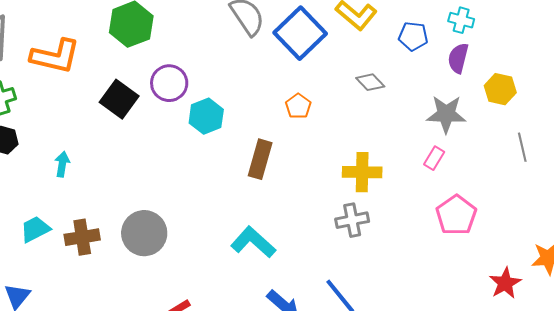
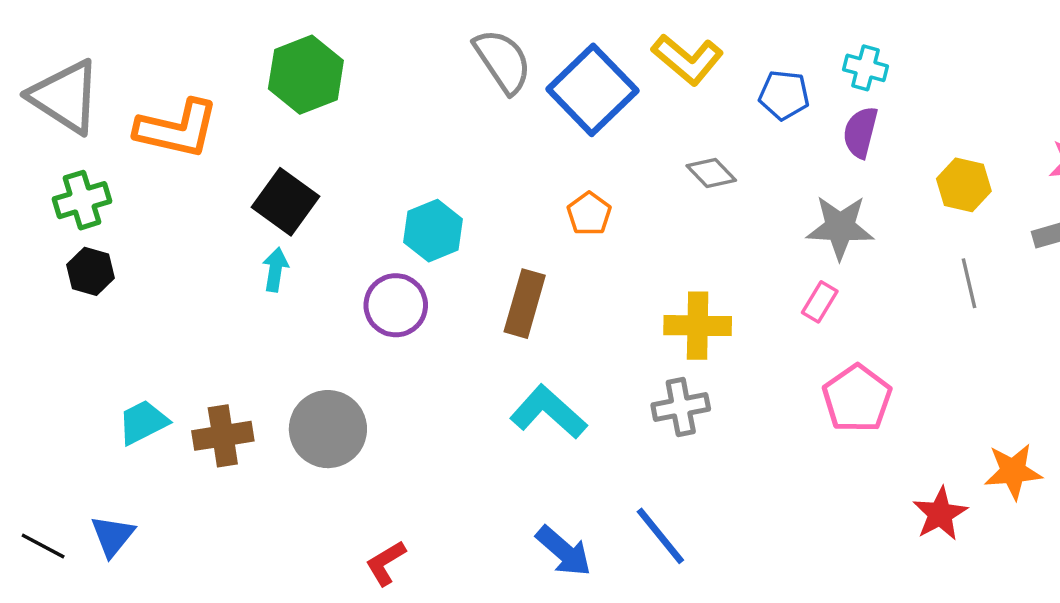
purple circle: (169, 83) -> (396, 305), moved
yellow hexagon: (500, 89) -> (964, 185), moved
cyan arrow: (62, 164) -> (275, 270), moved
cyan L-shape: (253, 242) -> (548, 412), moved

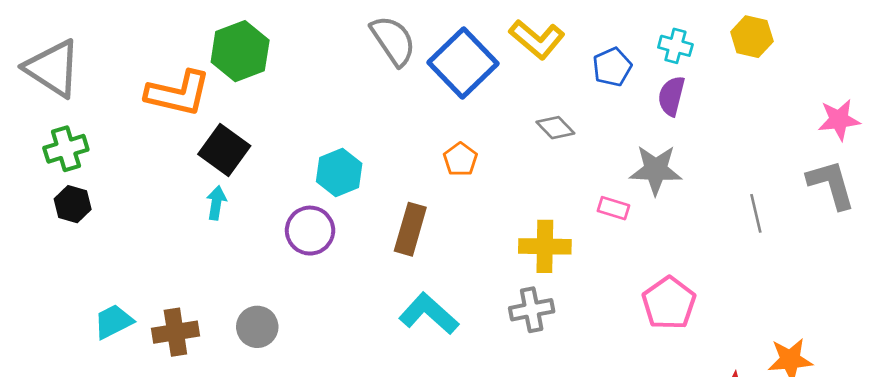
blue pentagon: (784, 95) -> (612, 67), turned -30
orange L-shape: (177, 129) -> (178, 93), moved
yellow hexagon: (964, 185) -> (752, 37), moved
pink rectangle: (820, 302) -> (613, 208), moved, turned 76
gray circle: (328, 429) -> (257, 327), size x0.7

